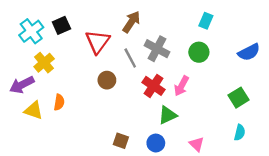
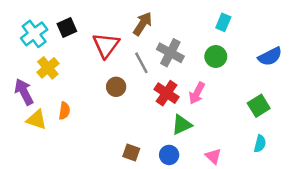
purple arrow: (22, 85) -> (24, 92), turned 90

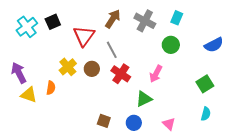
gray cross: (170, 53) -> (145, 21), moved
yellow cross: (48, 68) -> (68, 67), moved
red cross: (167, 93) -> (121, 74), moved

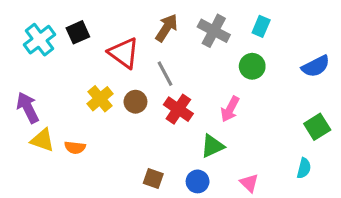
red triangle: (84, 36) -> (124, 53), turned -30
green square: (205, 84) -> (317, 127), moved
orange semicircle: (51, 88) -> (75, 147), moved, turned 88

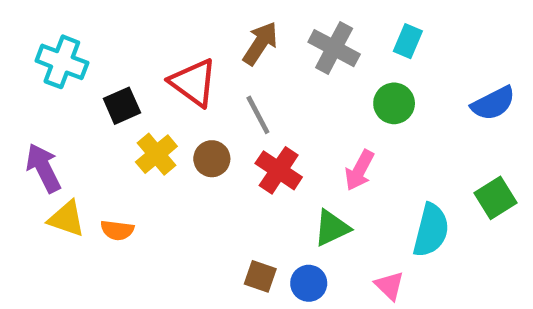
black square: (78, 32) -> (122, 106), moved
cyan cross: (39, 40) -> (62, 62), turned -32
cyan semicircle: (304, 168) -> (431, 230), moved, size x1.6
brown square: (153, 179) -> (260, 276), moved

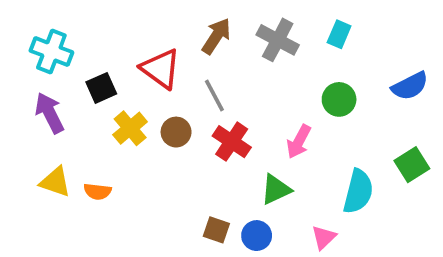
green circle: (394, 103) -> (339, 99), moved
purple arrow: (43, 168) -> (50, 113), moved
pink triangle: (389, 286) -> (324, 237), turned 32

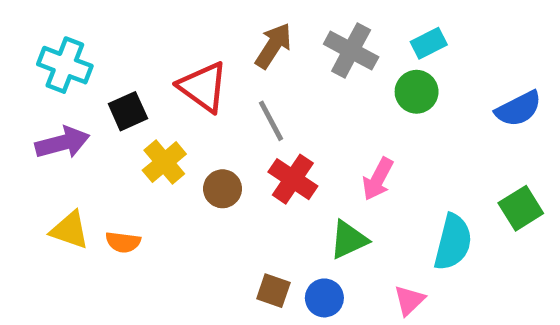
cyan rectangle: (339, 34) -> (429, 43), turned 40
green circle: (339, 99) -> (417, 92), moved
purple arrow: (50, 113) -> (62, 143), turned 102
brown circle: (176, 132) -> (223, 189), moved

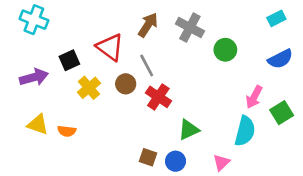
cyan rectangle: (429, 43) -> (276, 18), moved
cyan cross: (65, 65) -> (34, 20), moved
pink arrow: (378, 179) -> (254, 97), moved
brown circle: (223, 189) -> (126, 84), moved

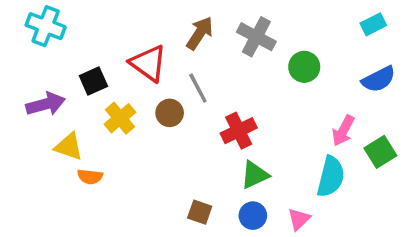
red cross: (158, 97) -> (239, 131), moved, turned 30
yellow triangle: (38, 124) -> (69, 147), moved
blue circle: (175, 161) -> (253, 216), moved

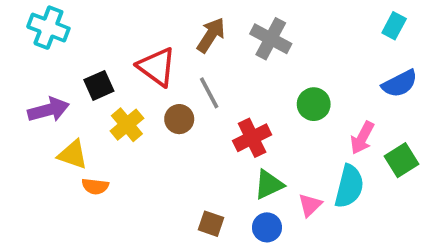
cyan rectangle: (373, 24) -> (394, 26), turned -35
green circle: (304, 67) -> (314, 104), moved
pink triangle: (299, 219) -> (310, 205), moved

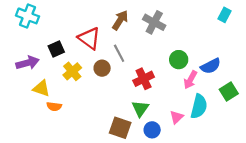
blue semicircle: (400, 84) -> (211, 66), moved
pink arrow: (362, 138) -> (190, 80), moved
green triangle: (269, 184) -> (140, 109), moved, turned -30
brown square: (211, 224) -> (120, 128), size x1.5

